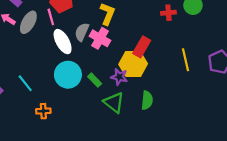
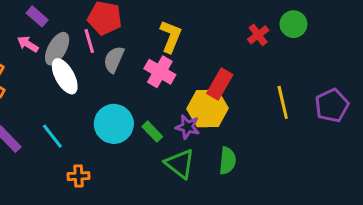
red cross: (168, 13) -> (258, 35), turned -32
gray semicircle: (82, 32) -> (114, 59), moved
white ellipse: (63, 42) -> (65, 76), moved

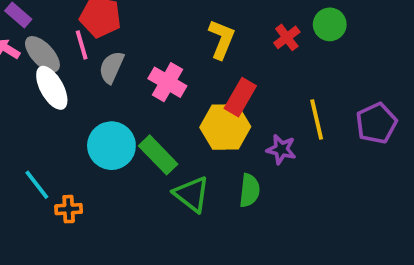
yellow L-shape: (171, 36) -> (222, 39), moved
gray ellipse: (57, 49) -> (42, 54), turned -72
purple star: (188, 127) -> (281, 149), moved
green rectangle: (152, 132) -> (158, 155), size x1.5
cyan line: (52, 136) -> (37, 185), moved

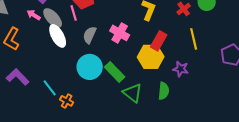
gray semicircle: (111, 67) -> (90, 35), moved
yellow line: (317, 120) -> (194, 39), moved
orange cross: (69, 209) -> (67, 101), turned 32

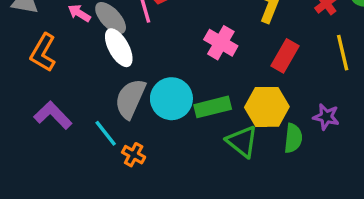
gray semicircle: (90, 35) -> (130, 99), moved, size x1.4
yellow hexagon: (151, 57) -> (267, 107), moved
purple star: (181, 69) -> (326, 117), moved
green rectangle: (115, 72) -> (213, 107), turned -60

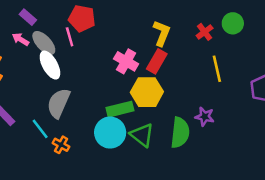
red rectangle: (285, 56) -> (157, 61), moved
cyan circle: (171, 99) -> (110, 133), moved
yellow hexagon: (267, 107) -> (147, 92), moved
green semicircle: (293, 138) -> (180, 133), size x1.4

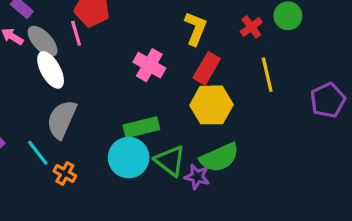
red rectangle: (157, 61) -> (207, 68), moved
yellow hexagon: (147, 92) -> (211, 105), moved
purple star: (205, 117) -> (197, 177), moved
green semicircle: (180, 133) -> (219, 158), turned 60

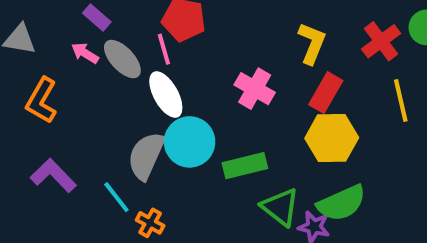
red cross: (251, 27) -> (381, 41), size x1.4
white ellipse: (51, 70) -> (166, 95), moved
cyan circle: (129, 158) -> (190, 142), moved

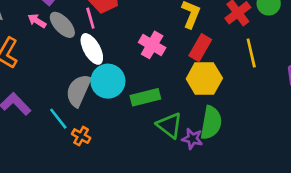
green semicircle: (342, 203) -> (211, 123), turned -56

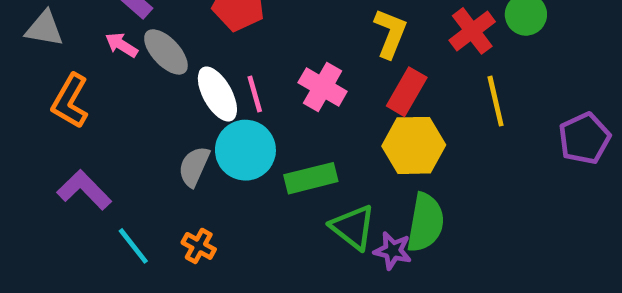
pink line: (90, 18) -> (255, 94), moved
gray semicircle: (78, 90) -> (194, 166), size x0.7
cyan line: (58, 119) -> (133, 246), moved

